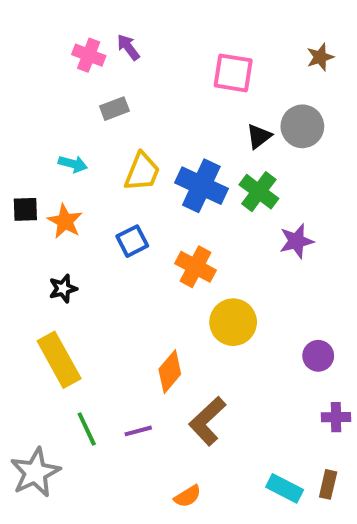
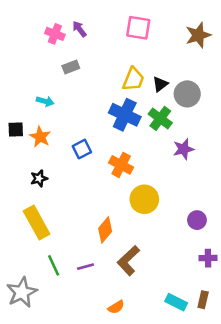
brown star: (320, 57) -> (198, 35), size x1.5
pink square: (233, 73) -> (138, 28), moved
gray circle: (302, 126) -> (187, 94), moved
yellow trapezoid: (142, 172) -> (133, 79), moved

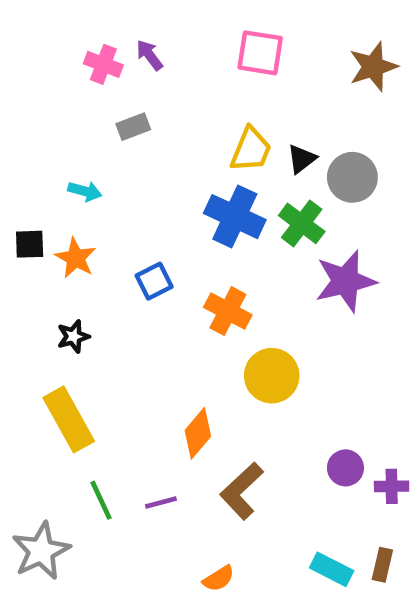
purple star: (184, 149) -> (345, 281), size x1.5
purple circle: (197, 220) -> (345, 468), moved

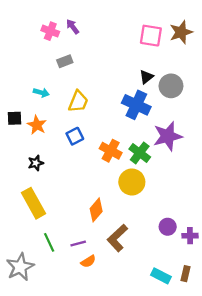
pink square: (260, 53) -> (151, 36), moved
yellow trapezoid: (251, 150) -> (78, 102), moved
blue cross: (235, 217) -> (136, 105), moved
green cross: (302, 223) -> (140, 153), moved
orange semicircle: (219, 579) -> (88, 261), moved

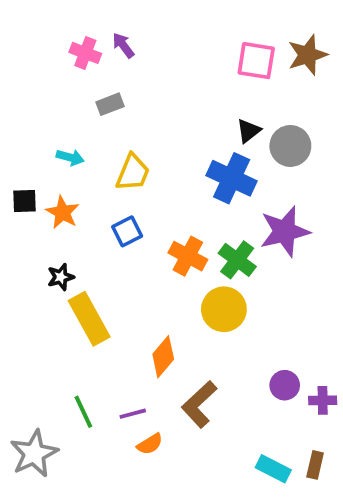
yellow rectangle: (33, 203) -> (89, 319), moved

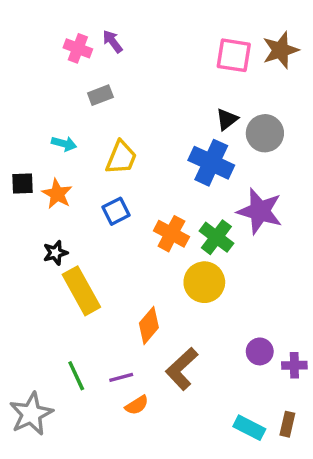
purple star: (285, 231) -> (260, 211), turned 30

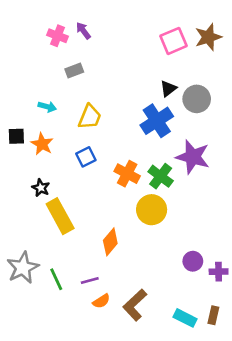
pink square: (234, 55) -> (173, 41), turned -32
blue cross: (211, 163) -> (157, 121), turned 32
black star: (55, 253) -> (41, 188), turned -30
brown L-shape: (182, 369) -> (135, 305), moved
gray star: (31, 414) -> (23, 268), moved

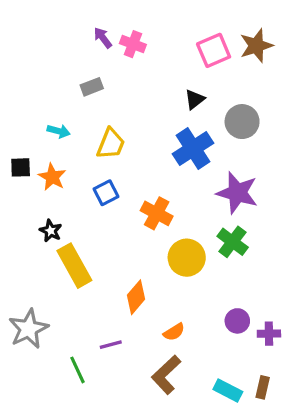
pink cross: (58, 36) -> (133, 44), moved
black triangle: (168, 89) -> (195, 99), moved
green cross: (161, 176) -> (233, 242), moved
green line: (56, 279) -> (78, 370), moved
orange semicircle: (101, 301) -> (174, 332), moved

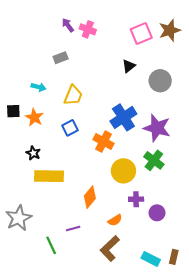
blue cross: (193, 148) -> (123, 117), moved
yellow rectangle: (74, 266) -> (49, 176), turned -60
purple cross: (269, 334) -> (136, 199), moved

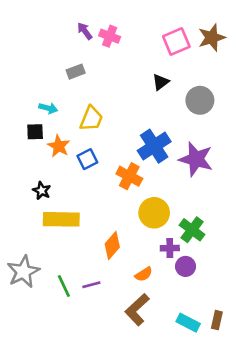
black square: (13, 111) -> (35, 132), moved
orange star: (34, 117) -> (59, 146), moved
green cross: (154, 160) -> (192, 230), moved
purple circle: (157, 213) -> (185, 266), moved
green line: (51, 245) -> (64, 286), moved

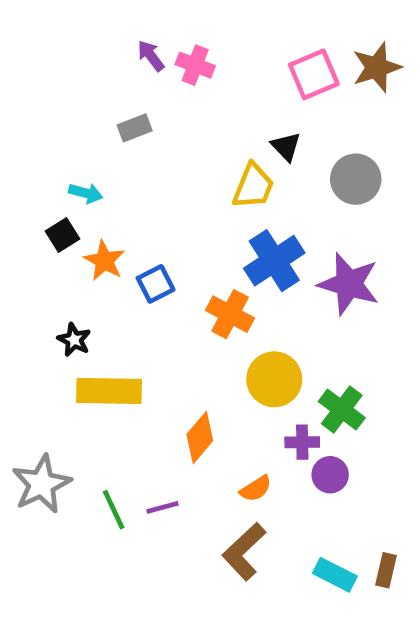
black triangle: (161, 82) -> (286, 147), turned -36
yellow trapezoid: (91, 119) -> (253, 186), moved
black square: (35, 132) -> (62, 235), turned -30

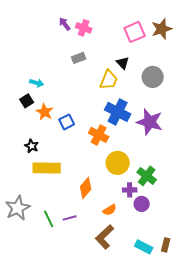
gray rectangle: (135, 128) -> (79, 58), moved
blue cross: (274, 261) -> (118, 112), turned -30

